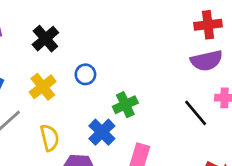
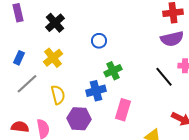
blue circle: (85, 74) -> (99, 41), moved
blue cross: (102, 132) -> (96, 91), turned 30

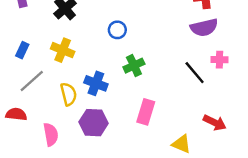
yellow cross: (53, 58) -> (63, 50), turned -30
blue cross: (96, 91) -> (96, 83), moved, turned 36
red semicircle: (20, 127) -> (16, 114), moved

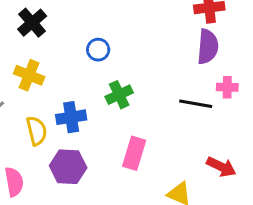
purple semicircle: (204, 28) -> (208, 47), turned -72
black line: (195, 73) -> (196, 104), turned -40
blue cross: (96, 83) -> (71, 117), turned -30

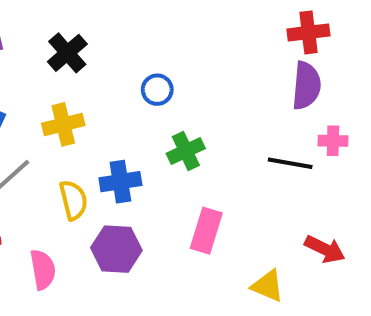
yellow cross: (29, 75) -> (63, 124), turned -36

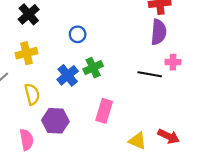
blue cross: (120, 182) -> (68, 75), moved, turned -30
red arrow: (325, 249) -> (169, 136), moved
pink semicircle: (43, 270) -> (27, 140), moved

